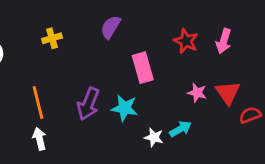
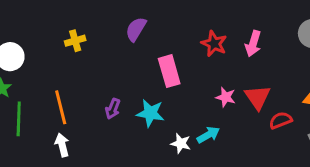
purple arrow: (88, 104) -> (113, 109), size x0.6

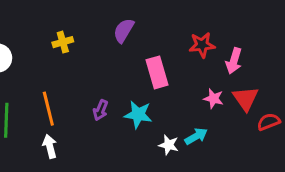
red star: (214, 44) -> (202, 45), turned -30
pink arrow: (253, 44) -> (234, 61), moved

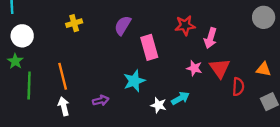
purple semicircle: (124, 30) -> (123, 25), moved
purple arrow: (101, 110) -> (101, 101), moved, turned -126
cyan star: (138, 115) -> (134, 81), turned -30
red semicircle: (269, 122) -> (238, 87), turned 114

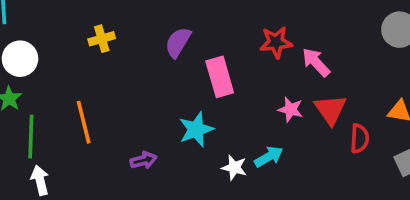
pink arrow: (210, 38) -> (316, 62), turned 120
white arrow: (64, 106) -> (40, 180), moved

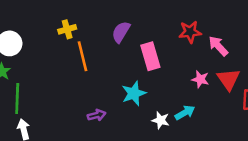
orange line: (84, 122) -> (82, 56), moved

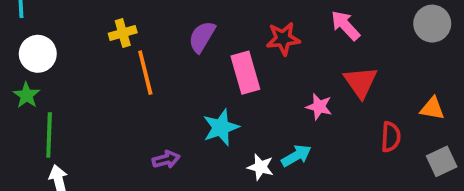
red star: (190, 32) -> (283, 39), moved
pink arrow: (218, 46) -> (345, 25), moved
red triangle: (228, 79) -> (361, 82), moved

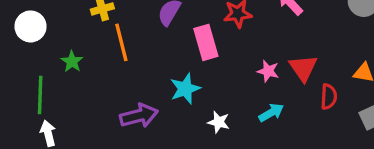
red triangle: (361, 82) -> (303, 68), moved
green star: (26, 95) -> (72, 62), moved
cyan arrow: (296, 156) -> (271, 113), moved
purple arrow: (166, 159) -> (139, 116), size x1.6

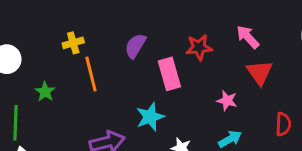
red triangle: (303, 68) -> (260, 72), moved

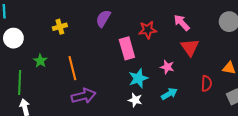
purple semicircle: (135, 46) -> (103, 18), moved
orange line: (91, 74) -> (72, 68), moved
cyan star: (150, 117) -> (138, 78), moved

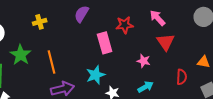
green star: (40, 61) -> (21, 55), size x1.5
cyan star: (138, 78) -> (96, 75), moved

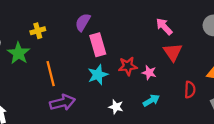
red star: (125, 25) -> (128, 66), moved
pink rectangle: (105, 43) -> (98, 45), moved
green star: (21, 55) -> (19, 53), moved
cyan star: (96, 75) -> (98, 75), moved

